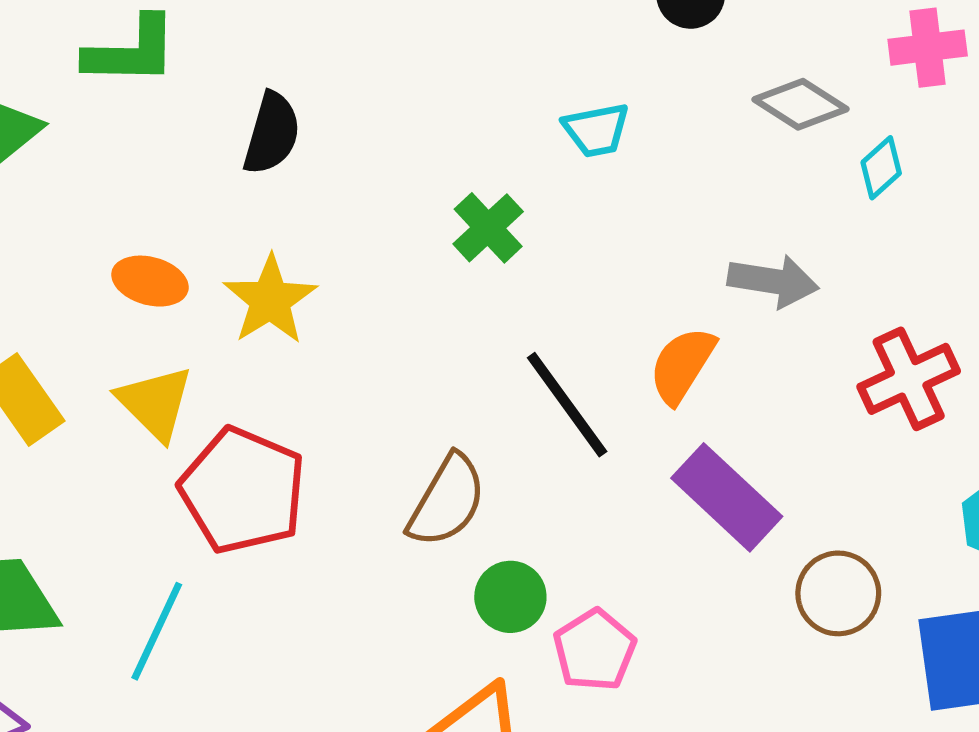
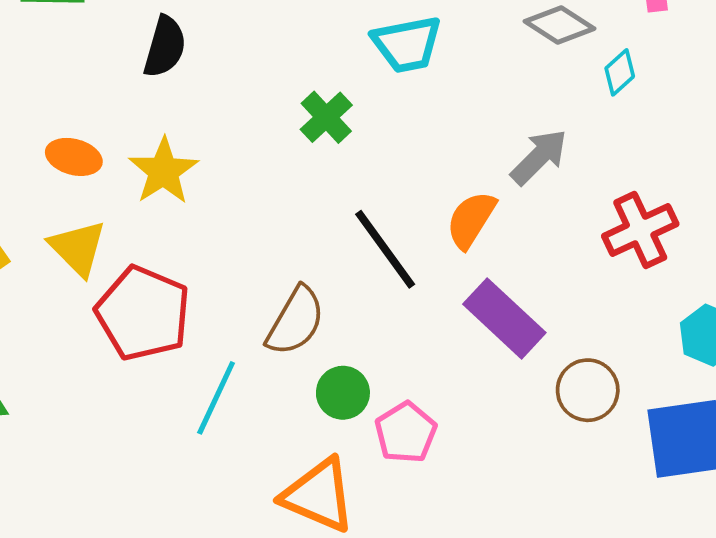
cyan trapezoid: (596, 130) -> (407, 44), size x1.4
gray arrow: (773, 281) -> (539, 157), turned -54
cyan line: (157, 631) -> (216, 398), moved

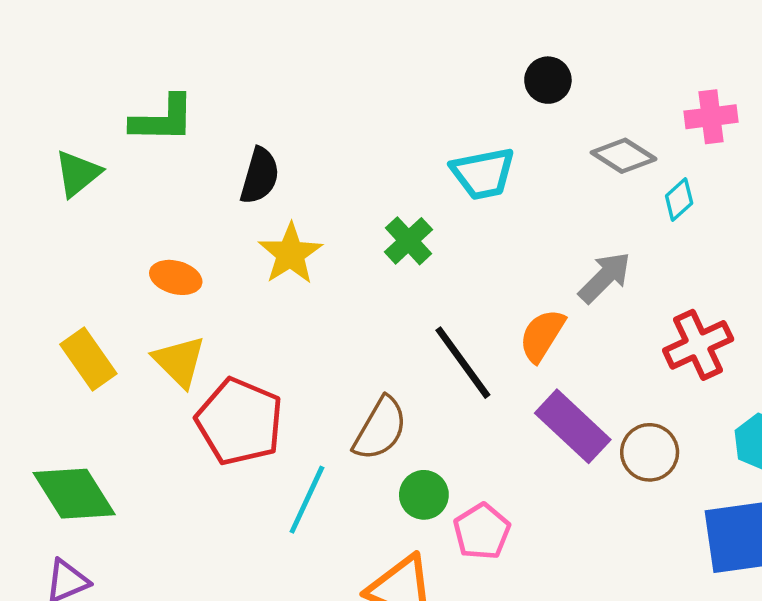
yellow star: (164, 171) -> (290, 254), moved
brown circle: (588, 390) -> (650, 452), moved

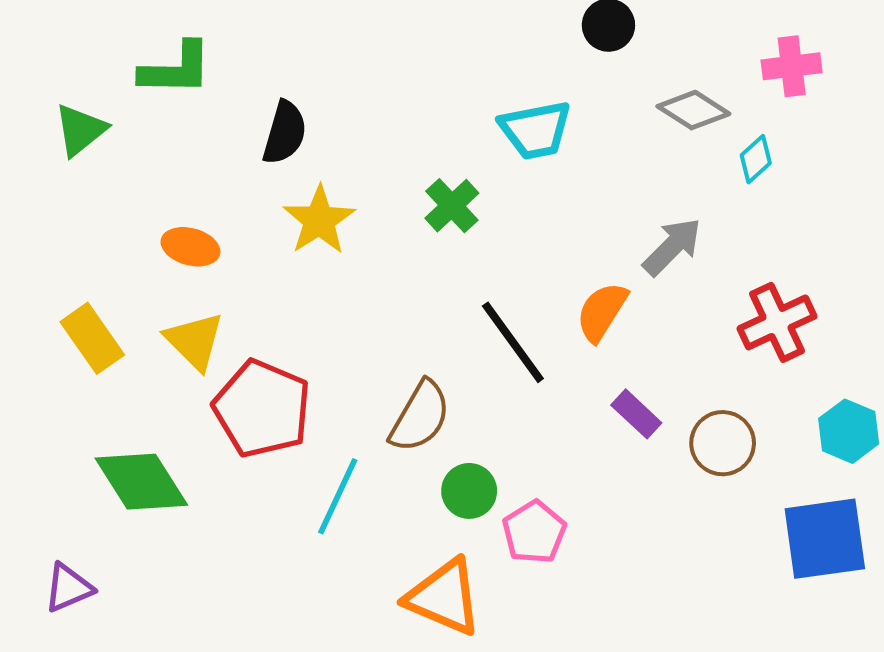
purple rectangle: (573, 426) -> (636, 414), size x0.6
green diamond: (74, 494) -> (141, 482), moved

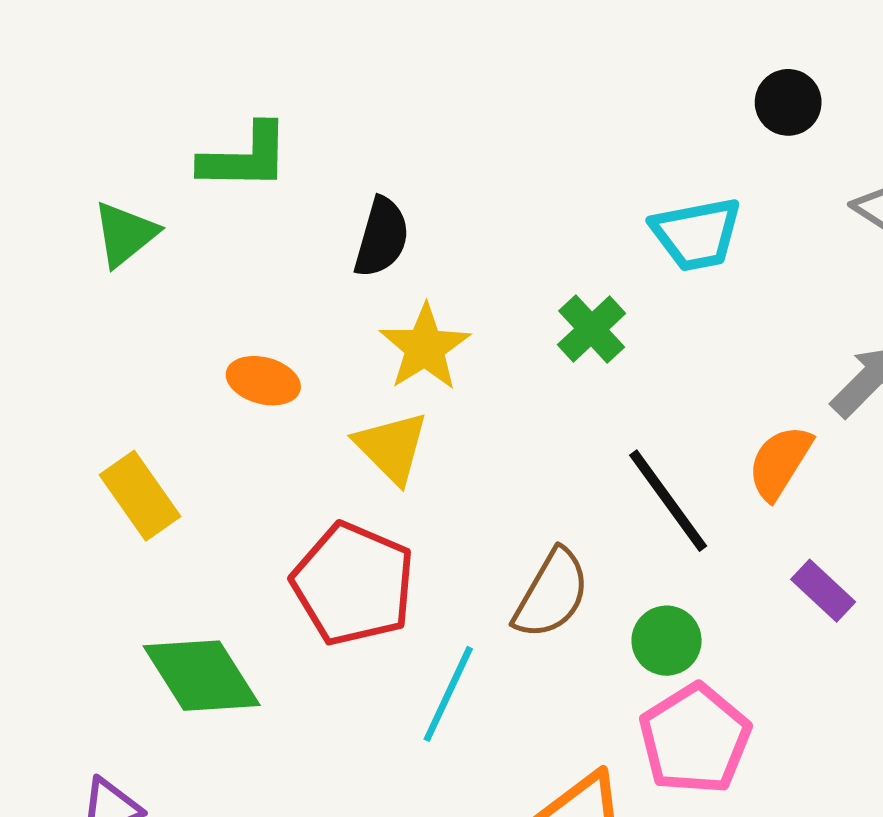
yellow triangle: (194, 341) -> (392, 447), moved
green circle: (469, 491) -> (667, 641), moved
pink pentagon: (534, 532) -> (695, 739), size x1.4

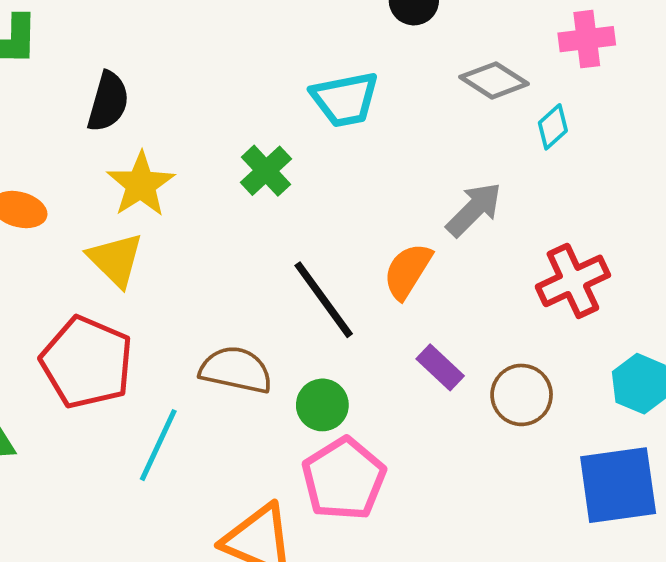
brown semicircle: (552, 594) -> (236, 370), turned -108

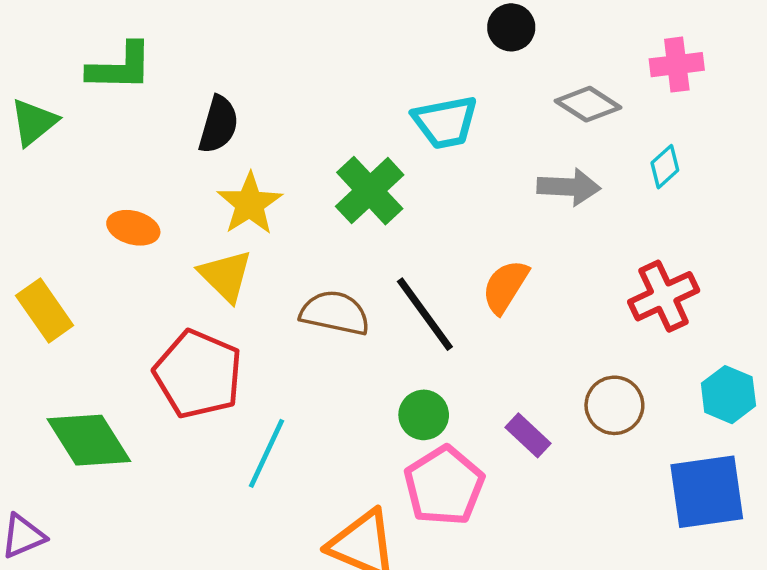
cyan diamond: (553, 127) -> (665, 167), moved
green cross: (266, 171) -> (370, 191), size x1.4
gray arrow: (474, 209) -> (569, 187), moved, turned 48
purple rectangle: (440, 367) -> (528, 435), moved
brown semicircle: (236, 370) -> (335, 313), moved

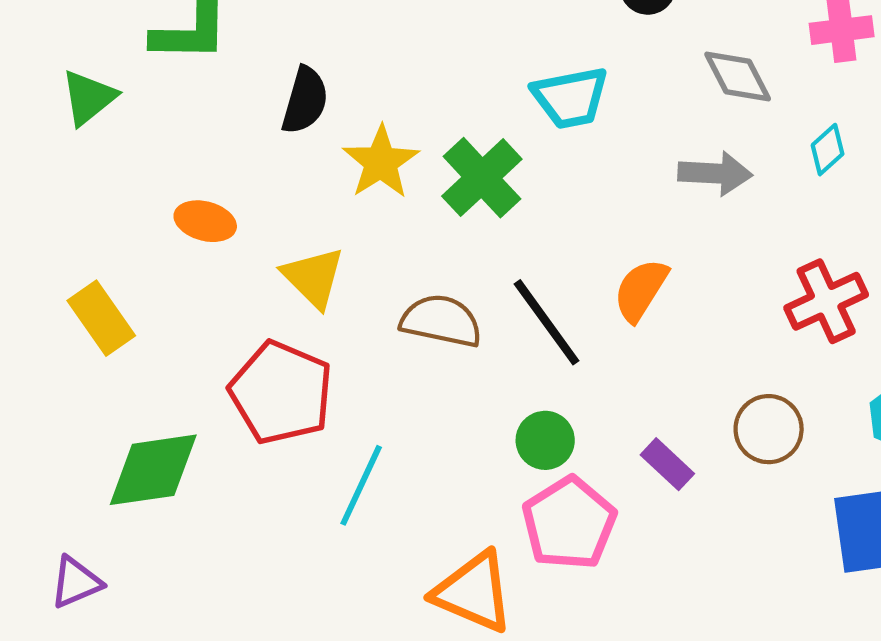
gray diamond: (588, 104) -> (738, 76), turned 30
yellow star: (250, 204) -> (381, 162), moved
green diamond: (89, 440) -> (153, 470), turned -66

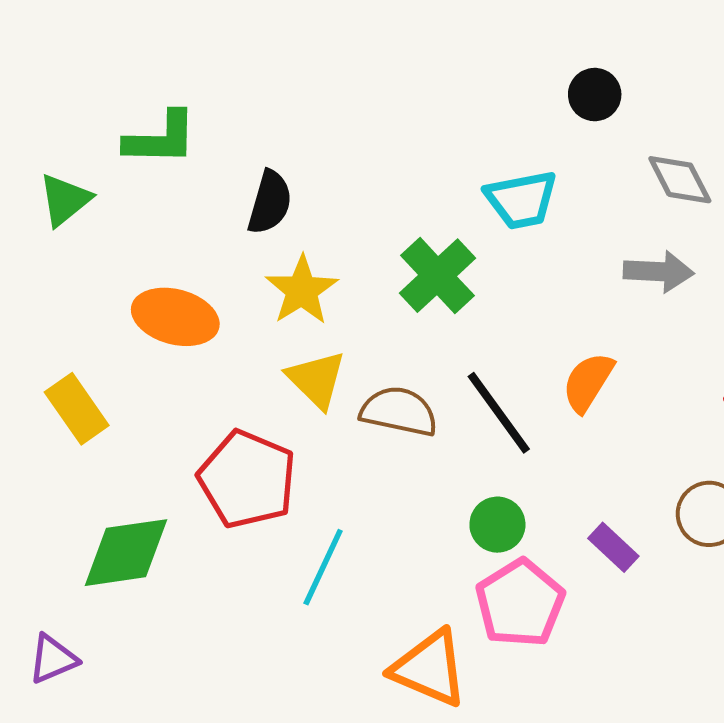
yellow star: (381, 162) -> (302, 290), moved
orange ellipse: (205, 221) -> (175, 317), size x1.5
yellow triangle: (313, 277) -> (316, 379), moved

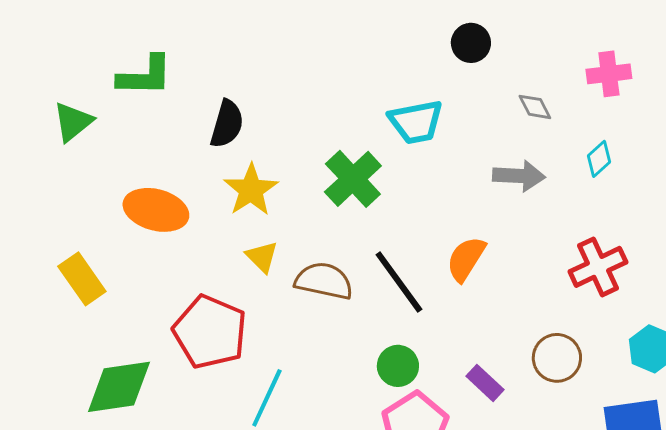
gray diamond: (680, 180) -> (535, 107), size x0.7
yellow triangle: (316, 379) -> (262, 257), size x0.7

